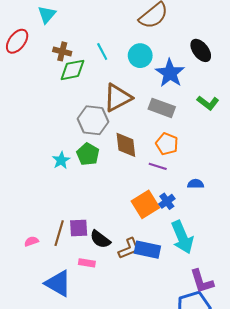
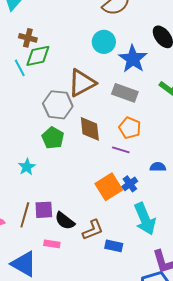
cyan line: (102, 51) -> (20, 68), moved
cyan star: (61, 160) -> (27, 167), moved
blue rectangle: (147, 250) -> (114, 246), moved, size x0.7

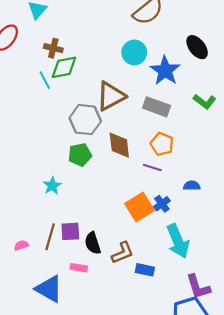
green pentagon: (53, 138) -> (80, 155), turned 30
black semicircle: (65, 221) -> (93, 243), turned 35

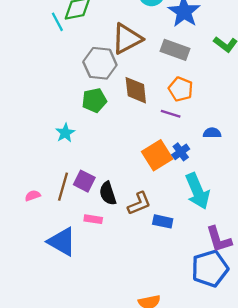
purple square: (70, 231) -> (84, 181), turned 30

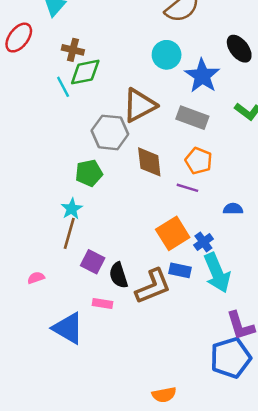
green pentagon: (94, 100) -> (89, 173), moved
blue cross: (181, 152) -> (203, 242), moved
brown line: (63, 187) -> (69, 233), moved
brown L-shape: (139, 203) -> (153, 286), size x1.4
blue rectangle: (163, 221) -> (180, 270), moved

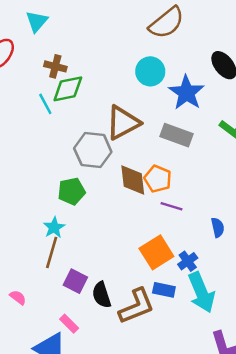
orange pentagon: (199, 161) -> (158, 179), moved
blue semicircle: (233, 209) -> (218, 227), turned 78
pink semicircle: (36, 278) -> (18, 297), turned 56
pink rectangle: (102, 304) -> (69, 324), moved, turned 36

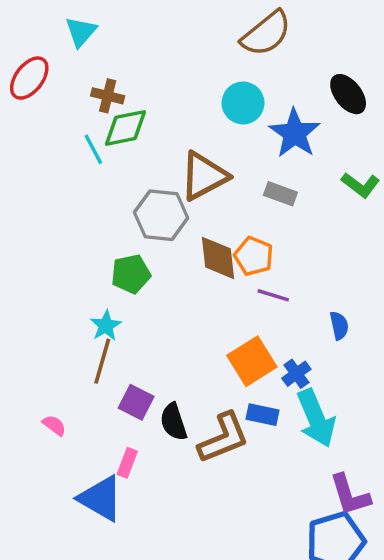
gray rectangle: (176, 135) -> (280, 194), size x0.7
pink rectangle: (69, 324) -> (127, 463), turned 66

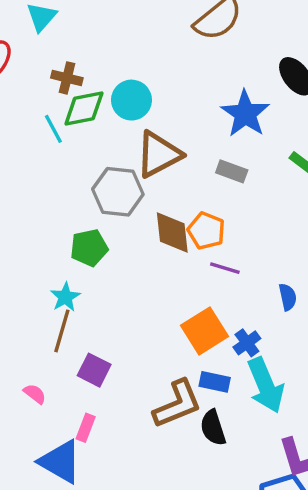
cyan circle: (243, 103) -> (131, 100), moved
black semicircle: (174, 422) -> (213, 428), moved
pink semicircle: (54, 425) -> (35, 394), moved

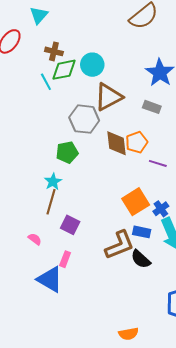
orange pentagon: (206, 231) -> (137, 142), turned 30
purple line: (225, 268) -> (158, 163), moved
black semicircle: (213, 428) -> (141, 259), turned -30

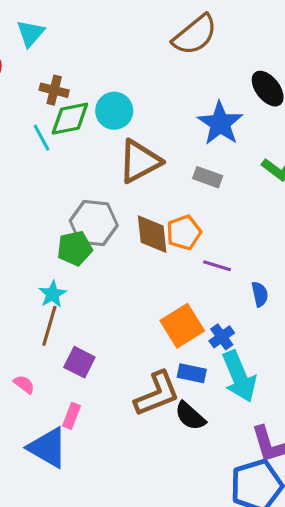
gray hexagon: (84, 119) -> (94, 223), moved

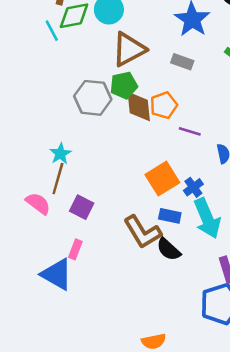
green pentagon: (75, 248) -> (124, 85), moved
pink semicircle: (24, 384) -> (38, 203), moved, size x1.5
brown L-shape: (157, 394) -> (142, 232), turned 81

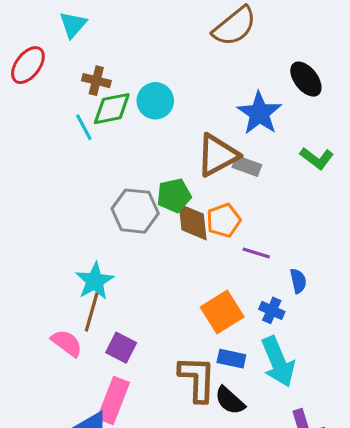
brown triangle: (129, 49) -> (217, 155), moved
cyan star: (60, 154) -> (95, 281), size x1.4
blue cross: (193, 187) -> (272, 310), moved, turned -30
brown L-shape: (142, 232) -> (197, 379), turned -147
pink rectangle: (75, 249) -> (113, 401), size x1.8

